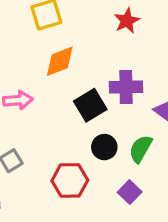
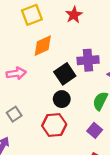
red star: (127, 21) -> (74, 15), moved
black circle: (104, 147) -> (62, 99), moved

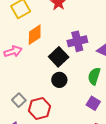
pink arrow: (16, 73) -> (13, 51), moved
red hexagon: (54, 125) -> (40, 109), moved

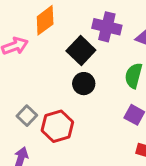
purple cross: (77, 41) -> (107, 27), turned 30

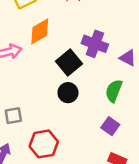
gray square: (27, 116) -> (13, 116), turned 30
red hexagon: (57, 126) -> (44, 144), moved

